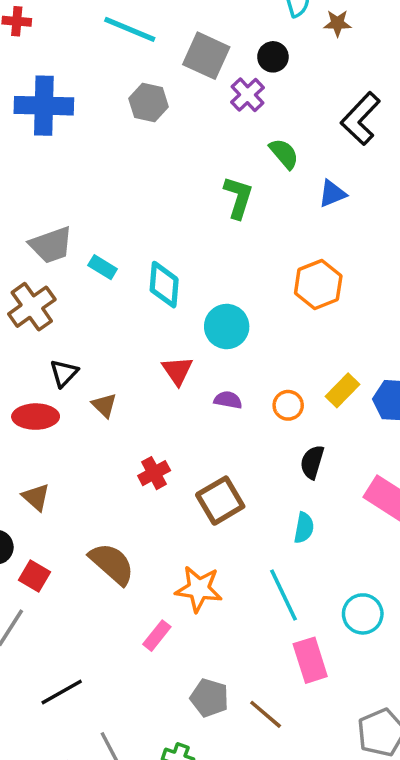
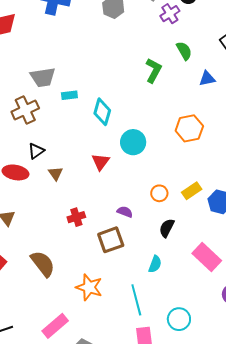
cyan rectangle: (103, 267) -> (69, 95), turned -49
purple semicircle: (228, 400) -> (125, 212), moved
pink rectangle: (157, 636) -> (55, 326), moved, size x1.5

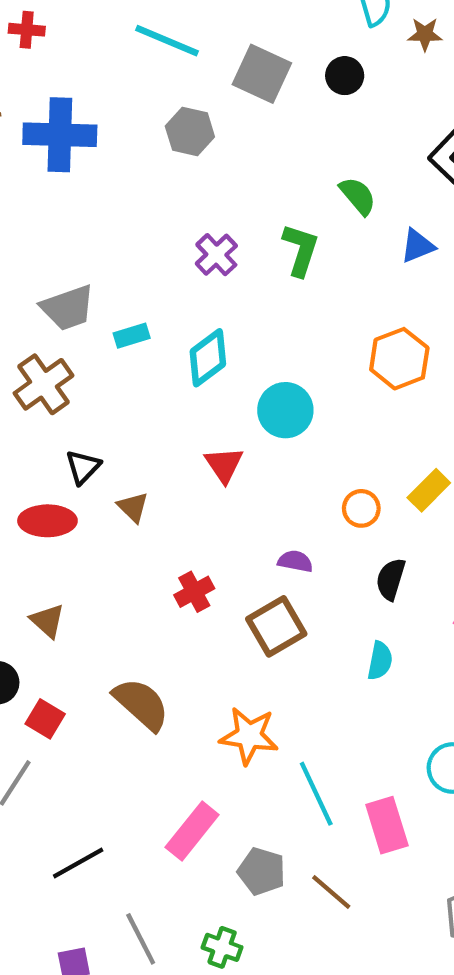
purple cross: (170, 14) -> (216, 255), moved
cyan diamond: (102, 112) -> (208, 358), turned 48
cyan line: (136, 300) -> (316, 794), moved

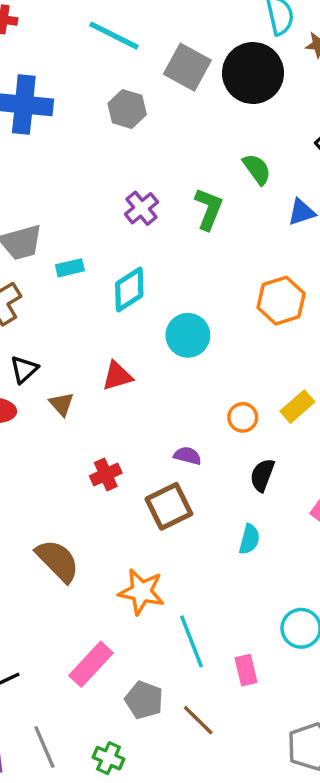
black circle: (345, 76) -> (253, 73), size x2.0
red triangle: (224, 465) -> (117, 376), moved, turned 44
pink rectangle: (387, 825) -> (246, 670), size x0.7

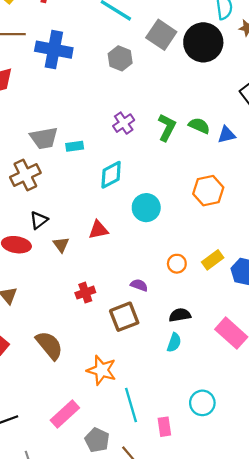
green semicircle: (257, 169) -> (199, 126), moved, turned -35
cyan rectangle: (70, 268) -> (75, 146), moved
black semicircle: (262, 475) -> (180, 315), moved, turned 55

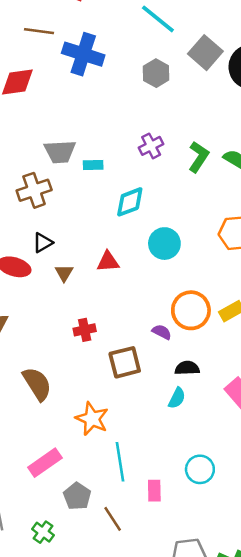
orange circle: (177, 264) -> (191, 310), size x1.8
purple semicircle: (139, 285) -> (162, 332), moved

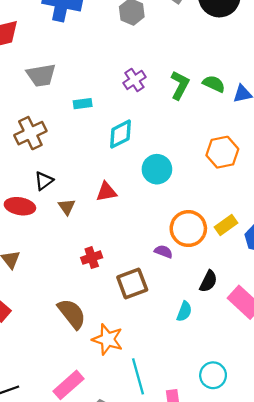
gray trapezoid: (60, 152) -> (41, 75), moved
black semicircle: (187, 368) -> (208, 281), moved, turned 125
brown semicircle: (37, 384) -> (72, 314), moved

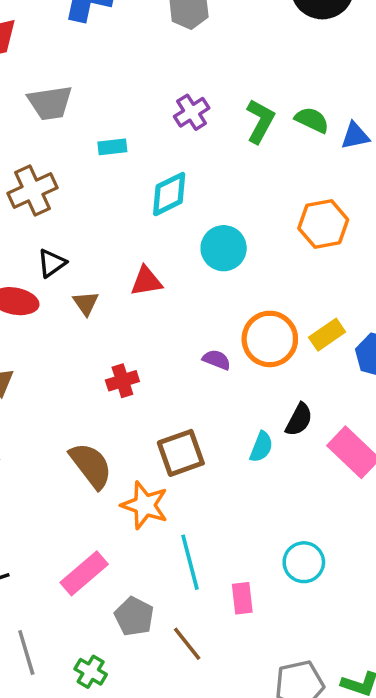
purple semicircle: (163, 252) -> (217, 360), moved
brown square: (132, 284) -> (181, 453), moved
cyan semicircle: (184, 311) -> (261, 447), moved

